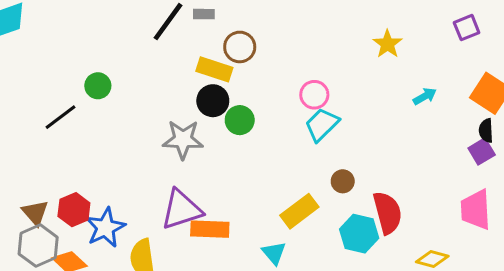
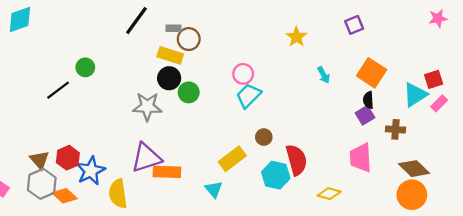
gray rectangle: (204, 14) -> (173, 28), moved
cyan arrow: (425, 96) -> (324, 75), turned 91

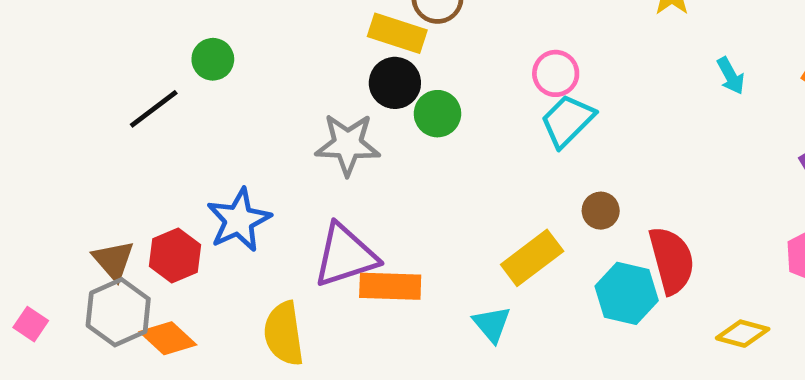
blue star: (91, 171) -> (239, 220), moved

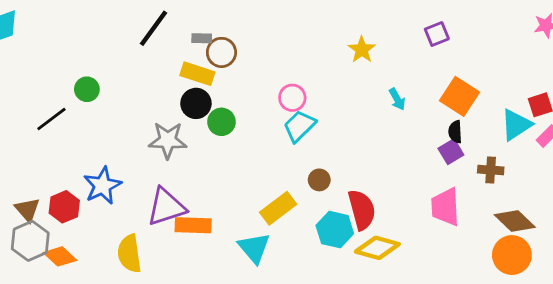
cyan triangle: (492, 324) -> (254, 248), size x1.4
yellow diamond: (743, 334) -> (377, 248), moved, size x1.4

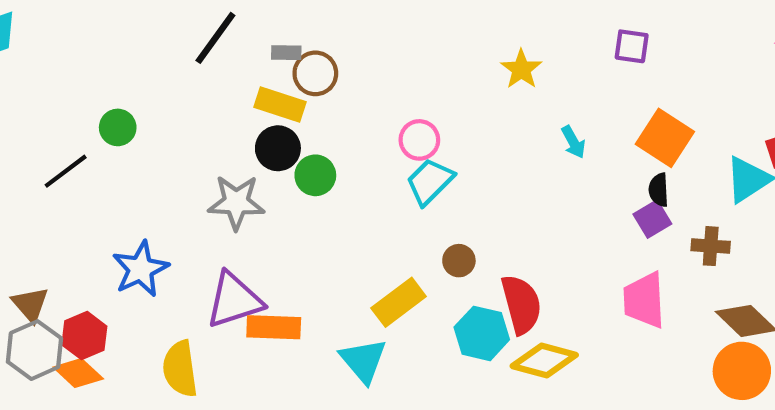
purple square: (437, 34) -> (632, 46), turned 30
red hexagon: (64, 207) -> (84, 336), moved

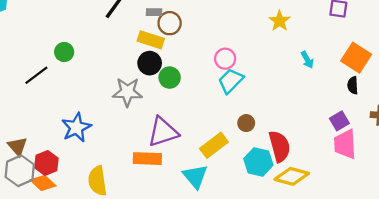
purple square: (652, 219) -> (339, 121), moved
purple triangle: (234, 300) -> (163, 132), moved

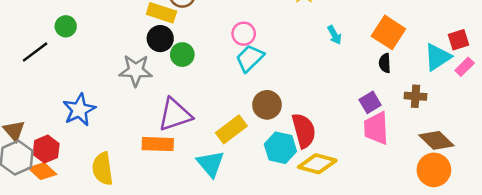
brown circle: (246, 123) -> (267, 105), size x1.5

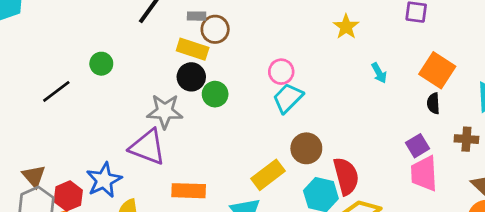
green circle: (66, 26) -> (101, 64), moved
blue star: (79, 110) -> (104, 180), moved
purple triangle: (175, 115) -> (148, 147), moved, turned 39

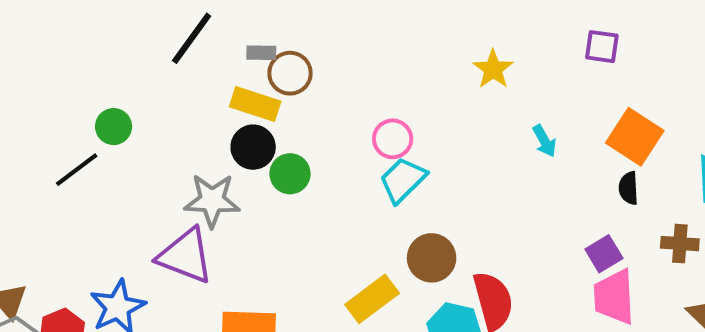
black line: (56, 91) -> (77, 170), moved

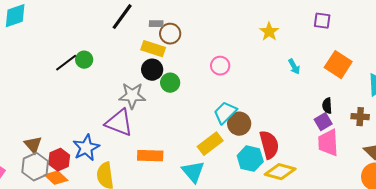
black line: (77, 170) -> (66, 63), moved
cyan trapezoid: (403, 180) -> (225, 113), moved
black semicircle: (629, 188) -> (327, 106), moved

